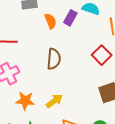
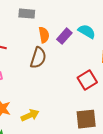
brown semicircle: (54, 59) -> (38, 58), moved

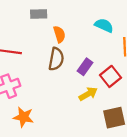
purple rectangle: (64, 36) -> (85, 67), moved
yellow arrow: (30, 115) -> (88, 94), moved

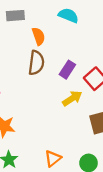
cyan semicircle: (104, 25) -> (68, 15), moved

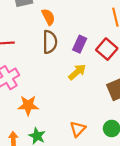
yellow arrow: (72, 98) -> (77, 72), moved

